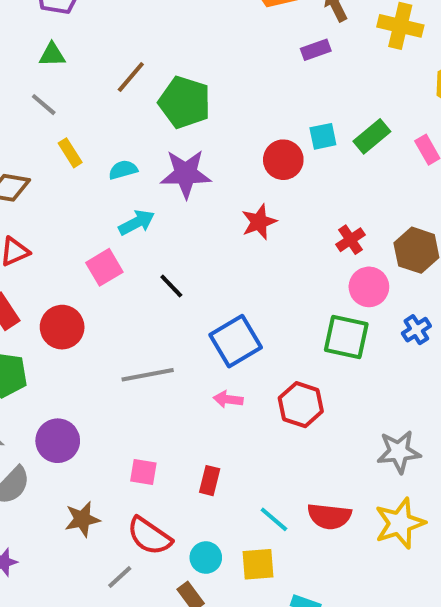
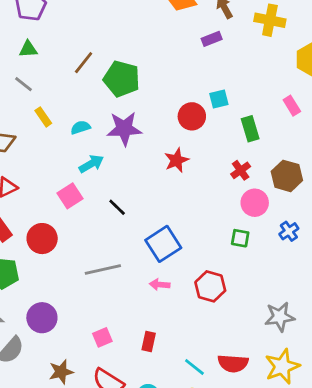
green rectangle: (372, 136) -> (250, 129), moved, turned -65
green square: (346, 337) -> (240, 238), size x0.6
pink square: (143, 472) -> (102, 337), turned -30

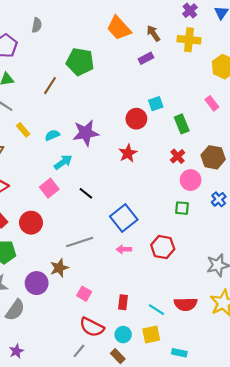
green pentagon: (122, 79) -> (80, 62), moved
pink square: (102, 337) -> (84, 294), turned -32
red rectangle: (149, 342) -> (123, 302), moved
brown star: (61, 372) -> (59, 268), moved

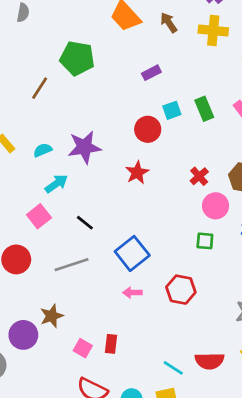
purple rectangle: (146, 58) -> (151, 73), moved
green rectangle: (182, 124) -> (204, 109), moved
gray line: (80, 242) -> (72, 265), moved
red rectangle: (123, 302) -> (111, 344), moved

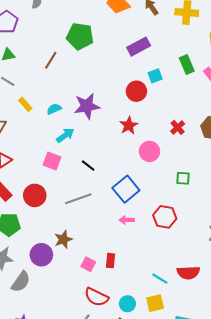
purple rectangle: (151, 73) -> (139, 47), size x1.5
green rectangle: (204, 109) -> (187, 65), moved
pink circle: (216, 206) -> (149, 151), moved
pink square: (39, 216) -> (52, 161), turned -30

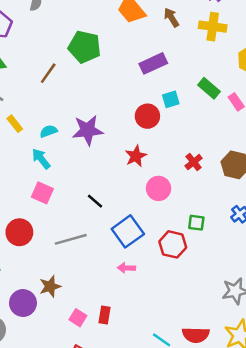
green rectangle: (187, 65) -> (209, 88), turned -30
cyan arrow: (65, 135) -> (41, 159), moved, turned -96
black line: (88, 166) -> (95, 201), moved
red hexagon: (165, 217) -> (173, 244), moved

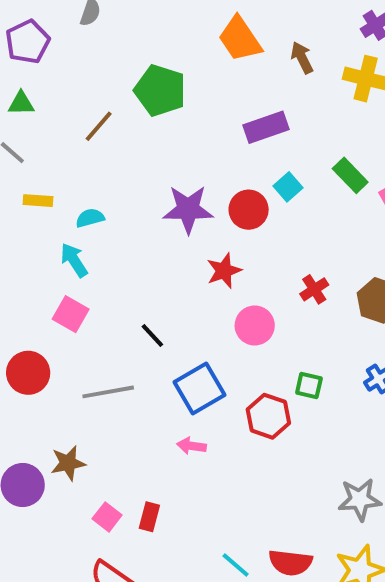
cyan square: (171, 99) -> (288, 187), turned -30
yellow rectangle: (15, 124) -> (38, 201), turned -54
purple star: (88, 130) -> (188, 209), moved

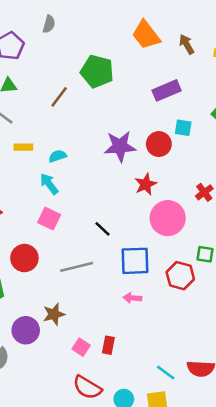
cyan square: (288, 187) -> (183, 128), turned -36
pink circle: (255, 325) -> (168, 218), size x1.4
blue square: (200, 388) -> (135, 261), turned 32

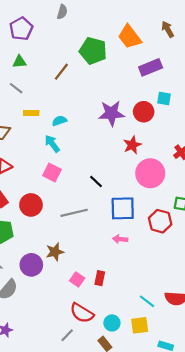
gray semicircle: (49, 24) -> (62, 12), moved
orange trapezoid: (146, 35) -> (130, 37), moved

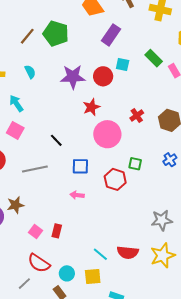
green pentagon: (93, 51) -> (56, 34), moved
purple rectangle: (151, 67) -> (111, 35), turned -35
cyan semicircle: (59, 121) -> (30, 72), moved, turned 80
blue square: (123, 208) -> (80, 166), size x0.7

